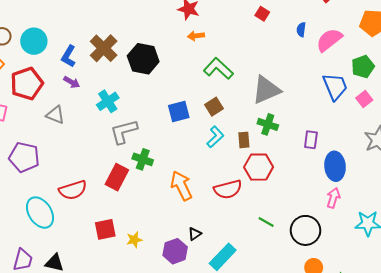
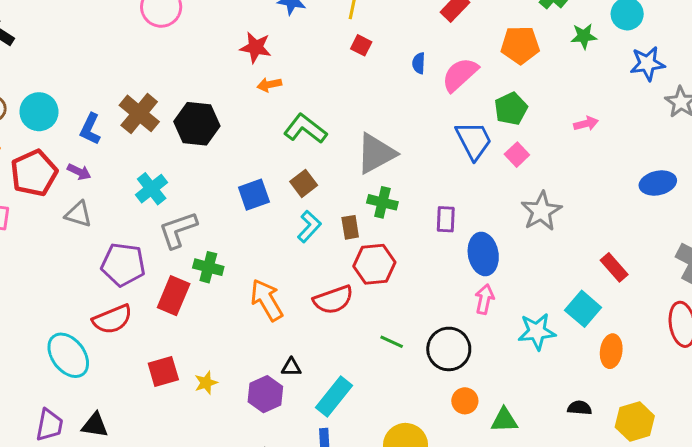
purple arrow: (72, 82) -> (79, 172), moved
purple pentagon: (24, 157) -> (123, 265), moved
black triangle: (195, 234) -> (291, 367), turned 40

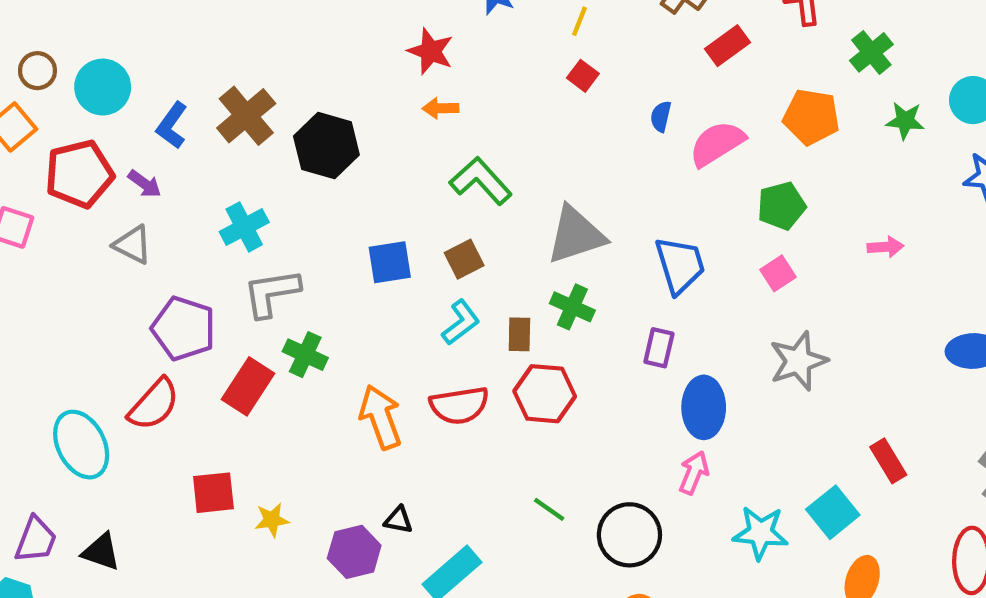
blue trapezoid: (474, 140) -> (680, 265), moved
red semicircle: (333, 300) -> (459, 405), moved
red semicircle: (112, 319) -> (154, 404), turned -36

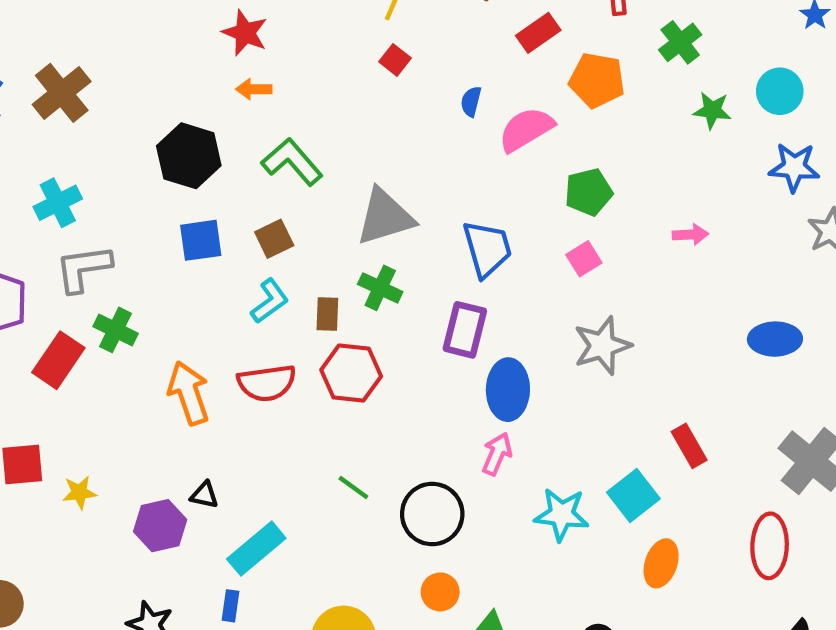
orange pentagon: (811, 117) -> (597, 80), moved
black hexagon: (326, 146) -> (189, 156), moved
purple rectangle: (659, 348) -> (465, 330), size x1.4

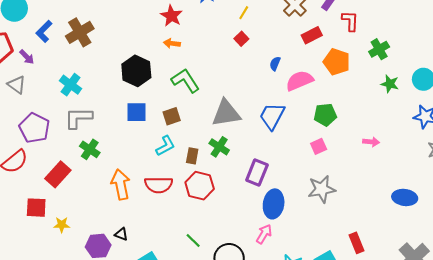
cyan cross: (58, 203) -> (71, 85), turned -35
blue trapezoid: (487, 249) -> (272, 116), moved, turned -144
red rectangle: (58, 360) -> (58, 174), moved

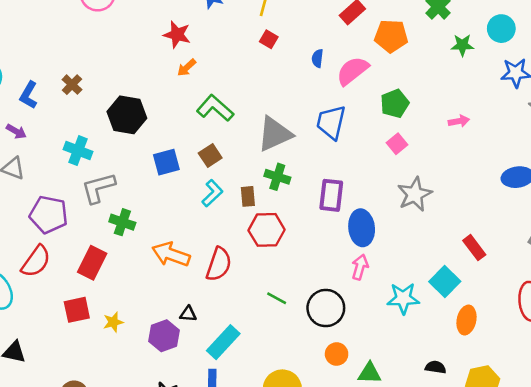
brown cross: (80, 32) -> (72, 85), size x0.6
orange arrow: (172, 43) -> (187, 68), turned -35
black hexagon: (136, 71) -> (127, 115), moved
orange arrow: (121, 184) -> (171, 254), turned -44
red semicircle: (159, 185) -> (219, 264), moved, turned -56

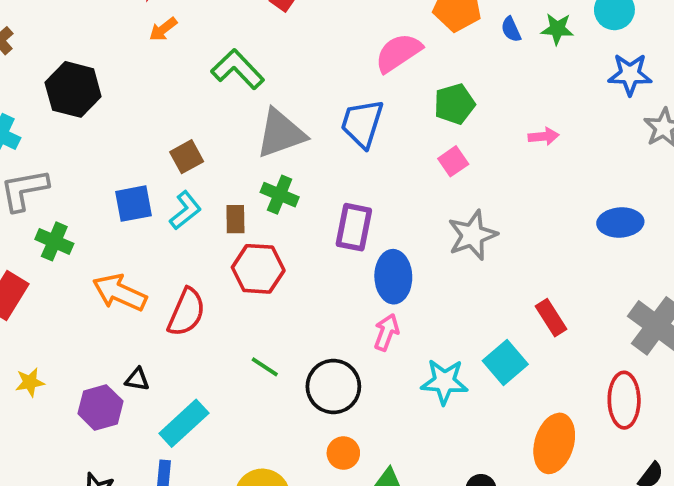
blue semicircle: (317, 58) -> (511, 29), moved, turned -36
green L-shape: (215, 108) -> (238, 69), moved
blue square: (166, 162) -> (133, 204), moved
orange ellipse: (466, 320) -> (554, 443), moved, size x1.4

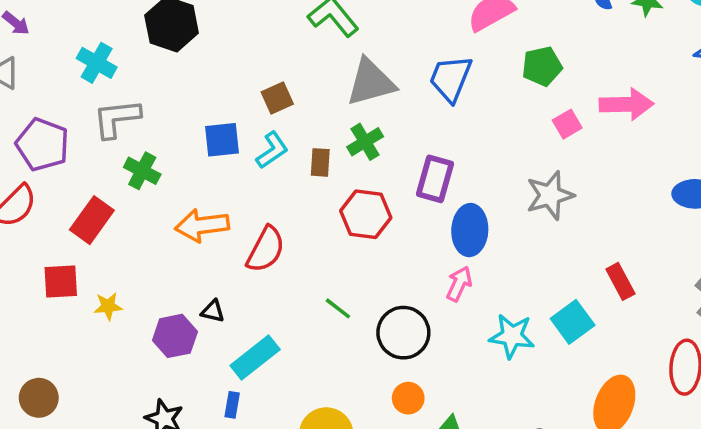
pink arrow: (544, 136) -> (626, 104), size x1.8
pink square: (453, 161) -> (567, 124), moved
green cross: (280, 195) -> (365, 142), turned 32
red hexagon: (258, 269) -> (366, 214), moved
orange arrow: (120, 293) -> (202, 225), turned -36

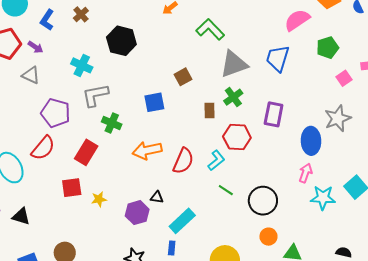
cyan L-shape: (272, 150) -> (216, 160), moved
blue ellipse: (470, 230) -> (311, 141), moved
pink arrow: (459, 284) -> (306, 173), moved

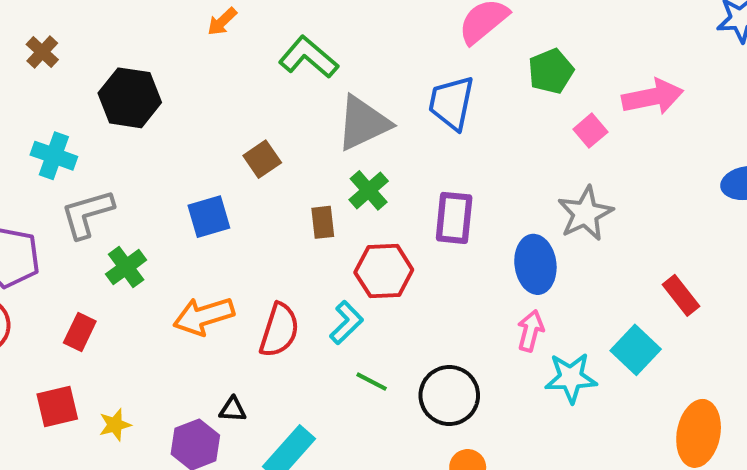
green cross: (112, 123) -> (126, 267), turned 36
red rectangle: (86, 152) -> (80, 332), size x0.7

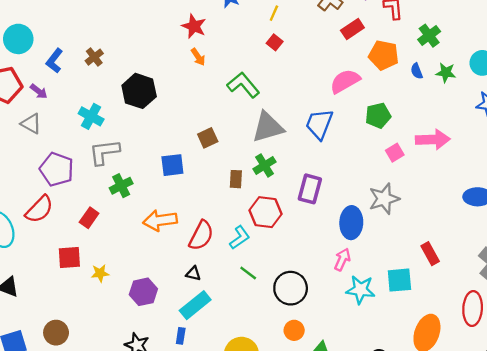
orange arrow: (222, 22) -> (198, 57), turned -90
cyan square: (636, 350) -> (399, 280), turned 32
black triangle: (233, 409) -> (193, 274), moved

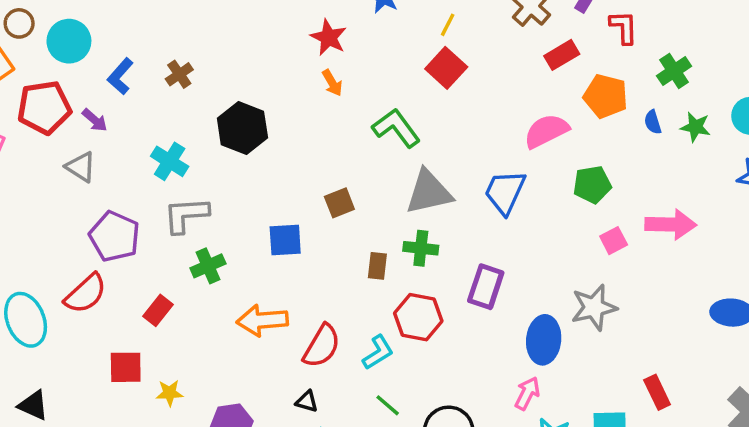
red square: (275, 42) -> (446, 68), size x1.6
green cross: (265, 165) -> (421, 248), turned 35

